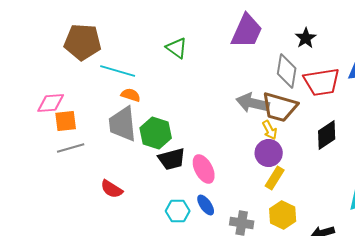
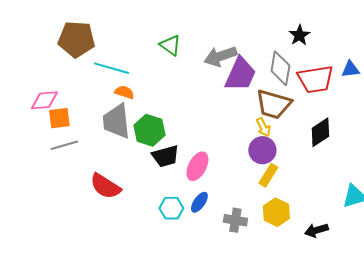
purple trapezoid: (247, 31) -> (240, 74), moved
gray arrow: (253, 103) -> (220, 56), moved, turned -32
pink ellipse: (204, 169) -> (197, 166), turned 56
red semicircle: (112, 189) -> (105, 186), size x1.4
blue ellipse: (206, 205) -> (199, 202), turned 70

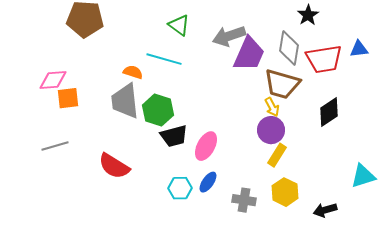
cyan line: (111, 68) -> (164, 59), moved
gray line: (64, 145) -> (55, 146), moved

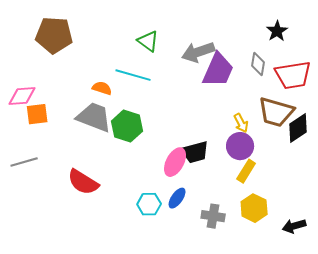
gray diamond: (289, 48) -> (258, 64), size x0.7
brown trapezoid: (282, 84) -> (276, 112), moved
gray trapezoid: (125, 101) -> (94, 117), turned 117
black trapezoid: (174, 136) -> (195, 152), moved

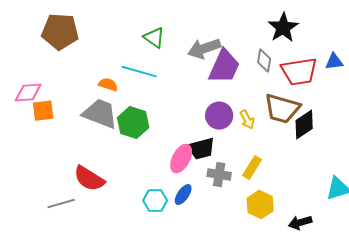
black star: (277, 31) -> (283, 28), size x1.4
purple circle: (240, 146) -> (219, 116), moved
gray line: (24, 162) -> (61, 204), moved
gray cross: (213, 216) -> (219, 175), moved

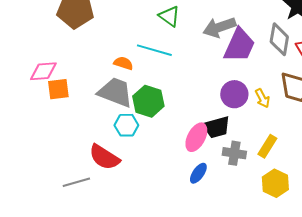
gray diamond: (264, 61) -> (279, 39), size x1.4
cyan hexagon: (155, 201) -> (126, 125), moved

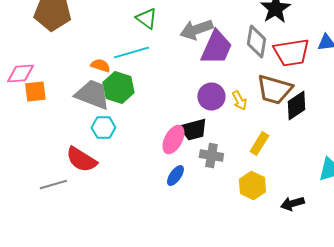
cyan line: (154, 50) -> (131, 52), turned -32
green hexagon: (148, 101) -> (118, 88), moved
yellow rectangle: (267, 146) -> (259, 144), moved

